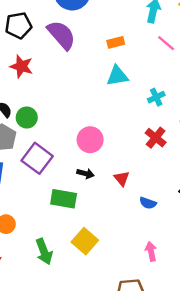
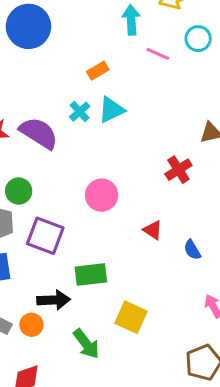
purple semicircle: (61, 35) -> (39, 133), moved
cyan cross: (156, 97) -> (80, 112), moved
red cross: (156, 138) -> (178, 170), turned 35
black arrow: (85, 174) -> (54, 300), moved, size x1.5
blue semicircle: (148, 203) -> (192, 250), turned 56

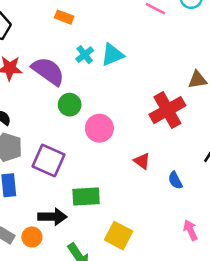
orange rectangle: (98, 71) -> (64, 17), moved, turned 48
red cross: (178, 170) -> (167, 110), size x1.5
green circle: (19, 191) -> (70, 105), moved

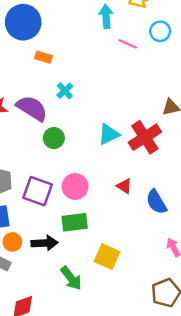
cyan triangle: (112, 55) -> (109, 134), moved
pink circle: (99, 128) -> (75, 186), moved
blue semicircle: (175, 180) -> (156, 202), size x1.5
orange circle: (32, 237) -> (12, 242), moved

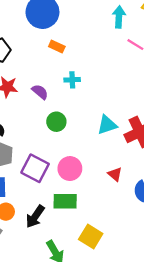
cyan cross: (65, 91) -> (72, 80), turned 32
purple semicircle: (32, 108) -> (40, 92), size x0.6
black arrow: (45, 243) -> (35, 217), turned 120

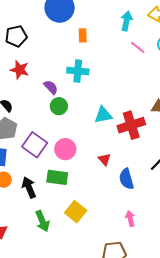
orange rectangle: (57, 46) -> (83, 35), moved, turned 56
cyan cross: (72, 80) -> (78, 71), size x1.5
purple semicircle: (40, 92) -> (51, 87), moved
black arrow: (35, 217) -> (29, 187), turned 115

